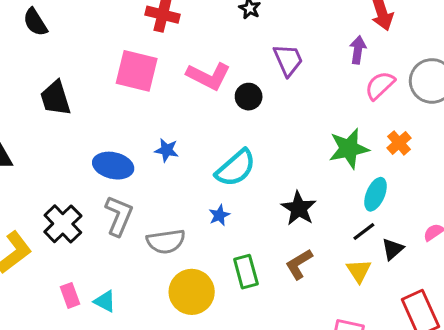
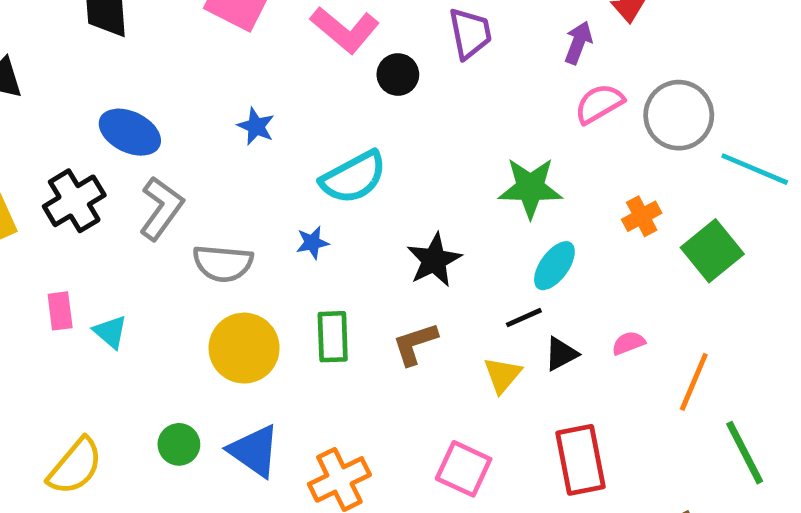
orange cross: (399, 143) -> (642, 216), moved
blue ellipse: (113, 166) -> (130, 132), moved

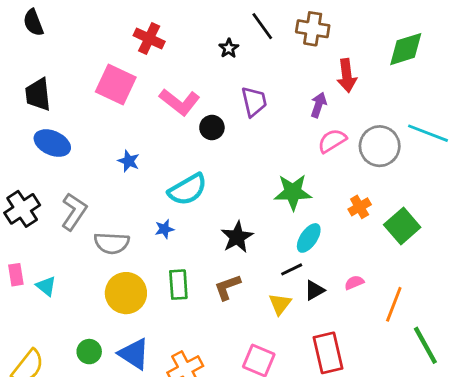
blue ellipse: (130, 132) -> (52, 143), moved
cyan line: (755, 169) -> (428, 133), moved

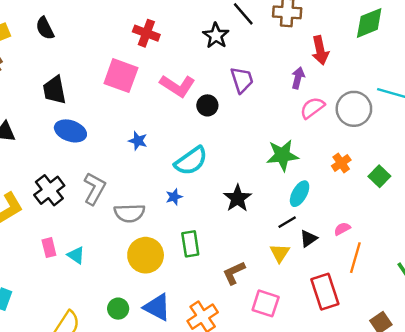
black star: (229, 48) -> (216, 36), size x1.5
green square: (402, 226) -> (379, 176), size x0.7
brown L-shape: (227, 287) -> (234, 273), moved
orange line: (394, 304) -> (355, 258), moved

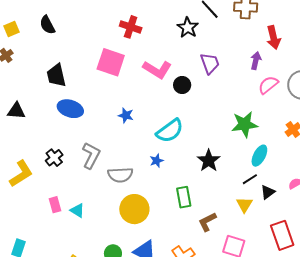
black cross: (49, 190) -> (54, 158), size x0.7
green rectangle: (190, 244) -> (184, 197), moved

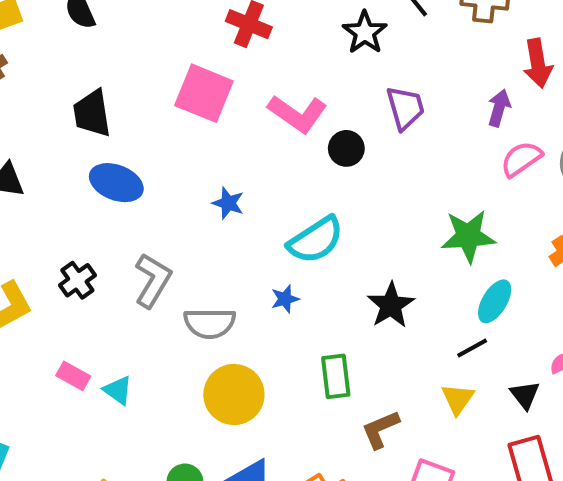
black triangle: (268, 192) -> (525, 395), moved, turned -35
pink rectangle: (55, 205) -> (73, 376), turned -49

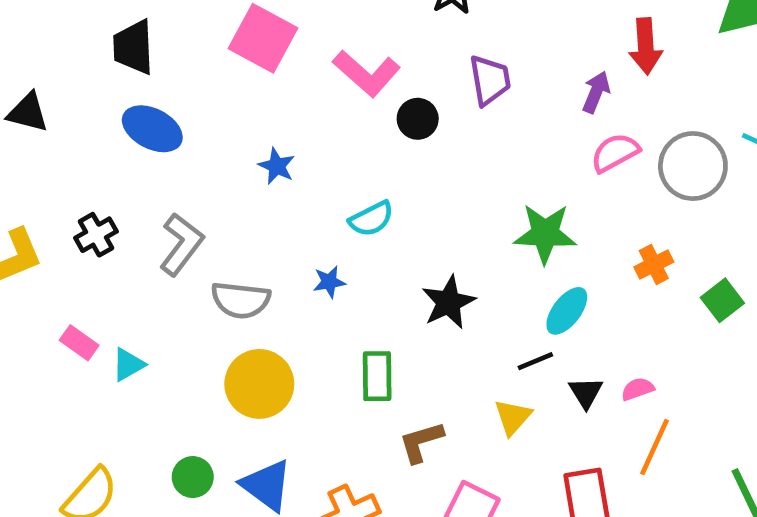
cyan semicircle: (316, 240) -> (371, 219), size x0.7
cyan triangle: (118, 390) -> (128, 365), turned 48
black triangle: (525, 395) -> (586, 393), moved

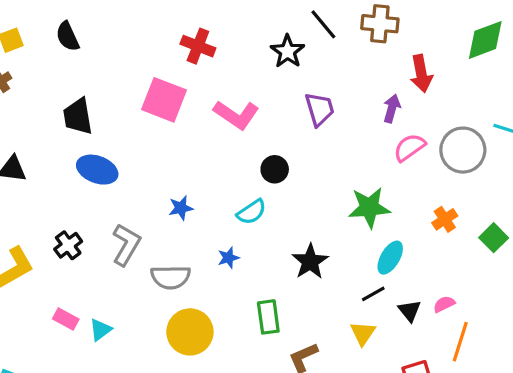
black circle: (418, 119) -> (275, 169), moved
blue star: (277, 166) -> (181, 208), moved, turned -30

